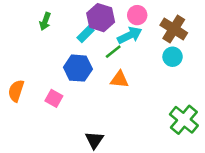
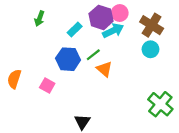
purple hexagon: (101, 18) -> (101, 17), moved
green line: (113, 52) -> (93, 55), moved
orange triangle: (120, 79) -> (104, 69), turned 35

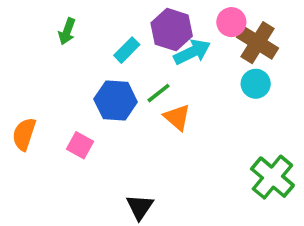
pink circle: (120, 13) -> (231, 22), moved

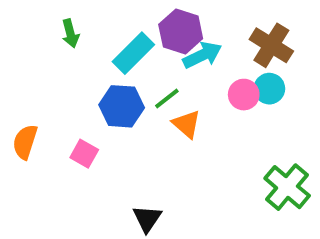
pink circle: (231, 22) -> (244, 95), moved
green arrow: (67, 31) -> (70, 33), turned -35
cyan rectangle: (127, 50) -> (133, 53), size x1.5

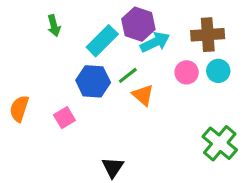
brown cross: (271, 45) -> (208, 35), turned -36
cyan circle: (269, 89) -> (218, 71), moved
pink square: (84, 154) -> (64, 118), turned 30

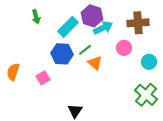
cyan circle: (218, 71) -> (149, 62), moved

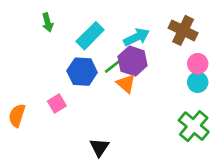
purple hexagon: (92, 16) -> (133, 61), moved
brown cross: (138, 23) -> (183, 30), turned 30
pink circle: (124, 48) -> (198, 64), moved
orange semicircle: (13, 72) -> (17, 115), moved

